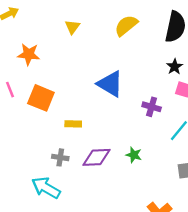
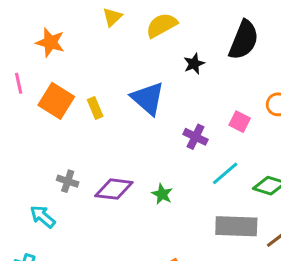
yellow semicircle: (126, 25) -> (162, 25), moved
black star: (175, 67) -> (194, 64), moved
yellow rectangle: (73, 124) -> (95, 108), moved, turned 56
cyan arrow: (46, 188) -> (43, 217), size x0.7

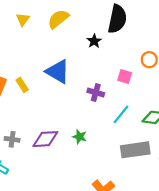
black star: (194, 64) -> (94, 41), moved

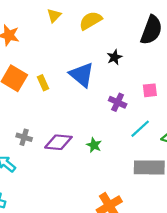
black star: (94, 41) -> (114, 57), moved
pink square: (125, 76) -> (150, 90), turned -32

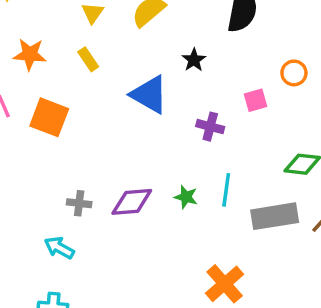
yellow rectangle: (43, 83) -> (88, 59), moved
cyan line: (140, 129) -> (226, 190), moved, turned -30

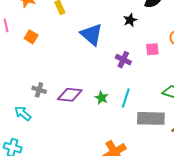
black star: (194, 60) -> (130, 20), moved
orange square: (49, 117) -> (31, 37), size x0.6

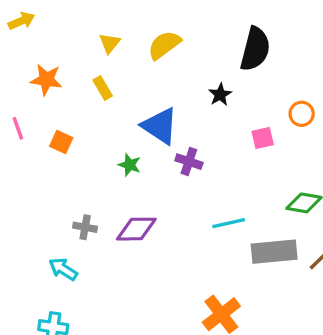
purple cross: (123, 60) -> (189, 162), moved
green star: (102, 98) -> (130, 165), moved
cyan line: (126, 98) -> (229, 223), turned 66

